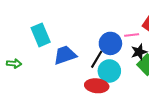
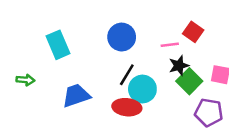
blue circle: (110, 43) -> (122, 37), moved
blue trapezoid: (65, 55) -> (76, 96), moved

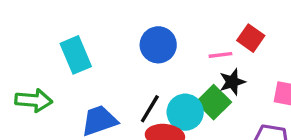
black line: (127, 75) -> (150, 109), moved
green arrow: (25, 80) -> (34, 100), size x1.5
green square: (189, 81) -> (214, 102), moved

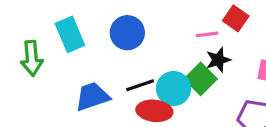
blue circle: (158, 45) -> (127, 33), moved
green arrow: (34, 100) -> (32, 58), moved, turned 80
black line: (150, 109) -> (140, 85), turned 40

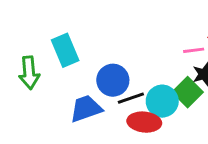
blue circle: (127, 33) -> (113, 80), moved

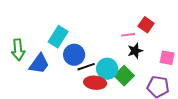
cyan rectangle: (65, 50) -> (58, 37), moved, turned 55
green square: (188, 92) -> (124, 76), moved
blue trapezoid: (86, 109) -> (39, 64), moved, turned 145

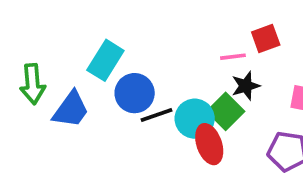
red square: (146, 25) -> (266, 38), turned 35
green square: (124, 76) -> (226, 111), moved
red ellipse: (95, 83) -> (209, 144), moved, turned 65

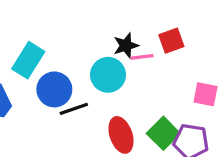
black star: (246, 86) -> (126, 46), moved
green square: (226, 111) -> (163, 133), moved
cyan circle: (195, 119) -> (108, 75), moved

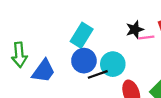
cyan rectangle: (28, 60) -> (82, 35), moved
cyan circle: (108, 75) -> (113, 64), moved

